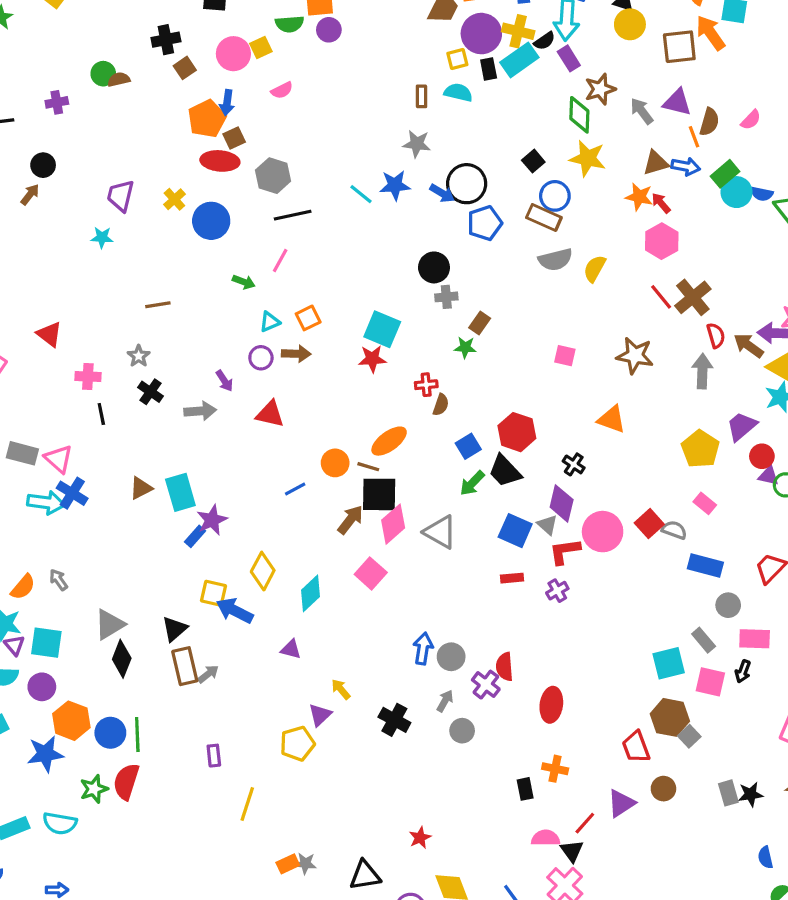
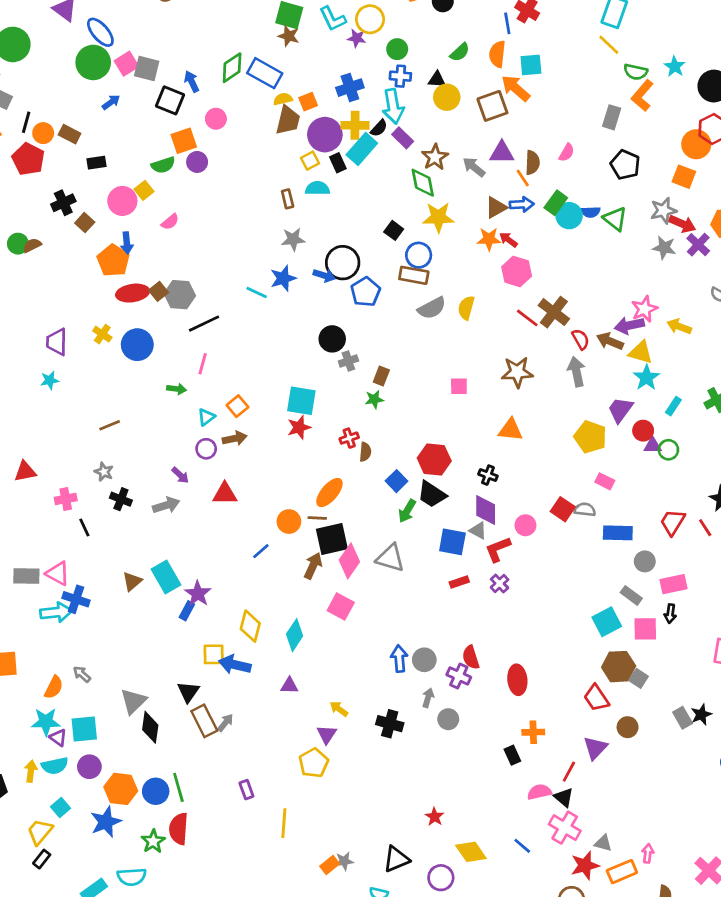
brown square: (234, 138) -> (159, 291), moved
red triangle: (49, 334) -> (25, 471), turned -35
pink circle: (603, 532) -> (525, 525), size x0.6

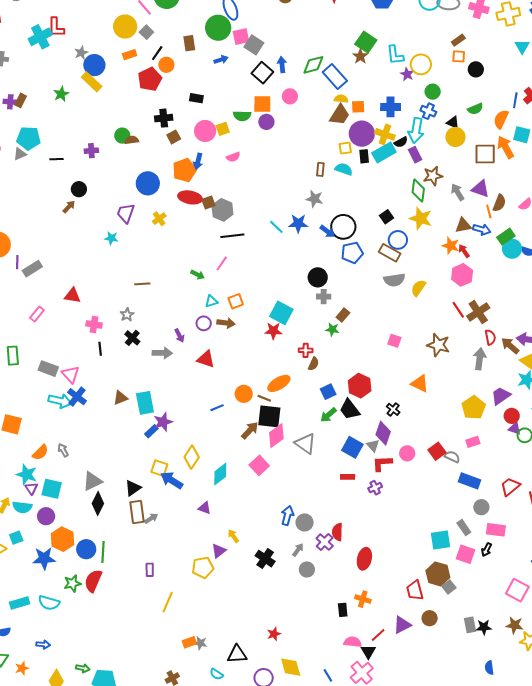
brown rectangle: (70, 134) -> (189, 43), moved, turned 35
blue circle: (137, 345) -> (148, 183), moved
pink rectangle: (605, 481) -> (473, 442), turned -64

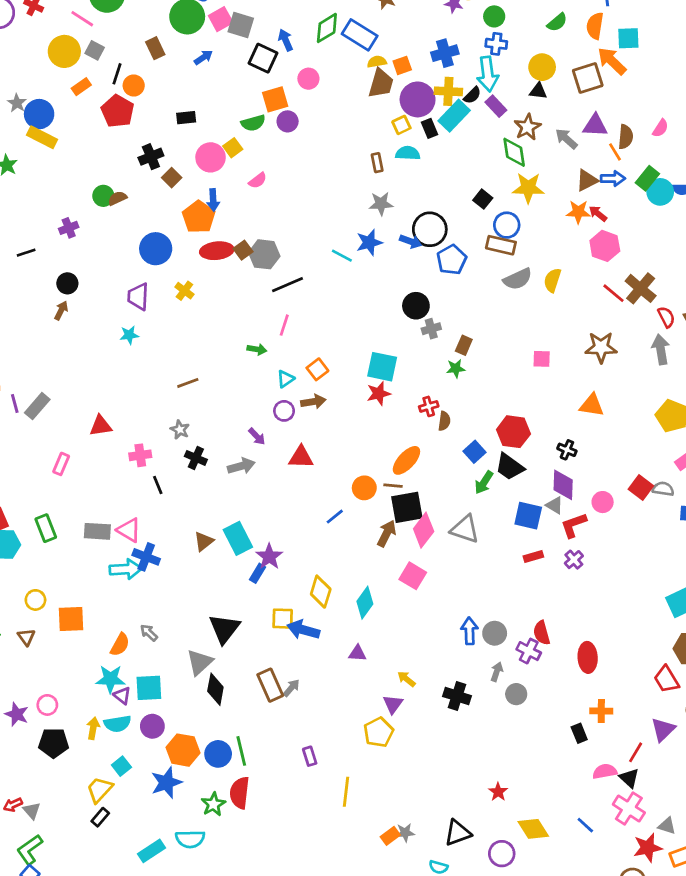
black triangle: (453, 122) -> (538, 91), moved
black triangle: (133, 488) -> (224, 629), moved, size x1.4

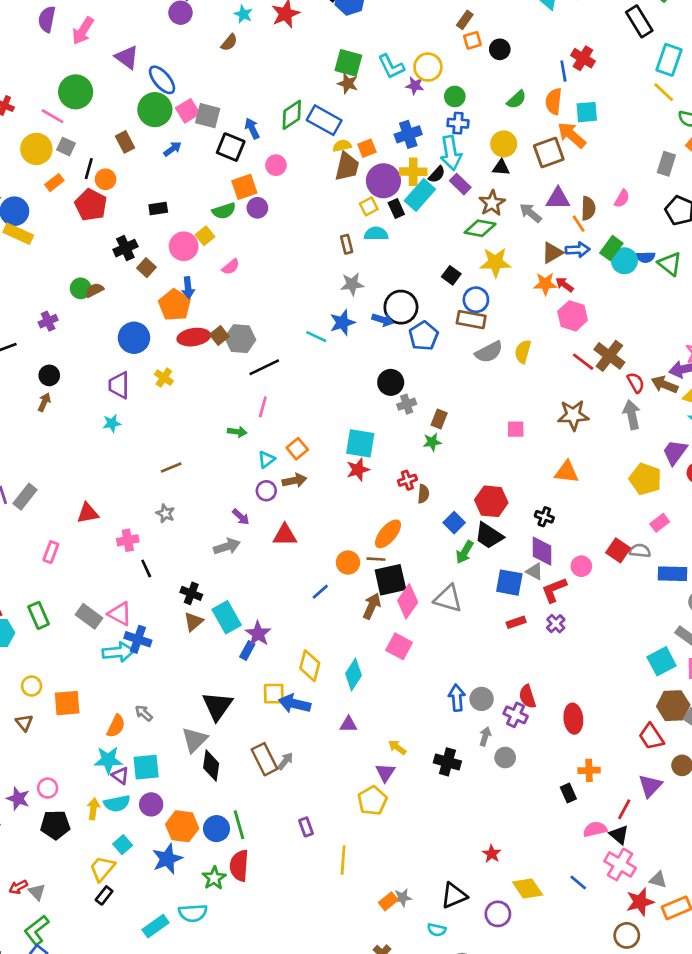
green diamond: (514, 152) -> (480, 228), turned -68
black cross: (196, 458) -> (191, 593), moved
gray rectangle: (97, 531) -> (89, 616), turned 35

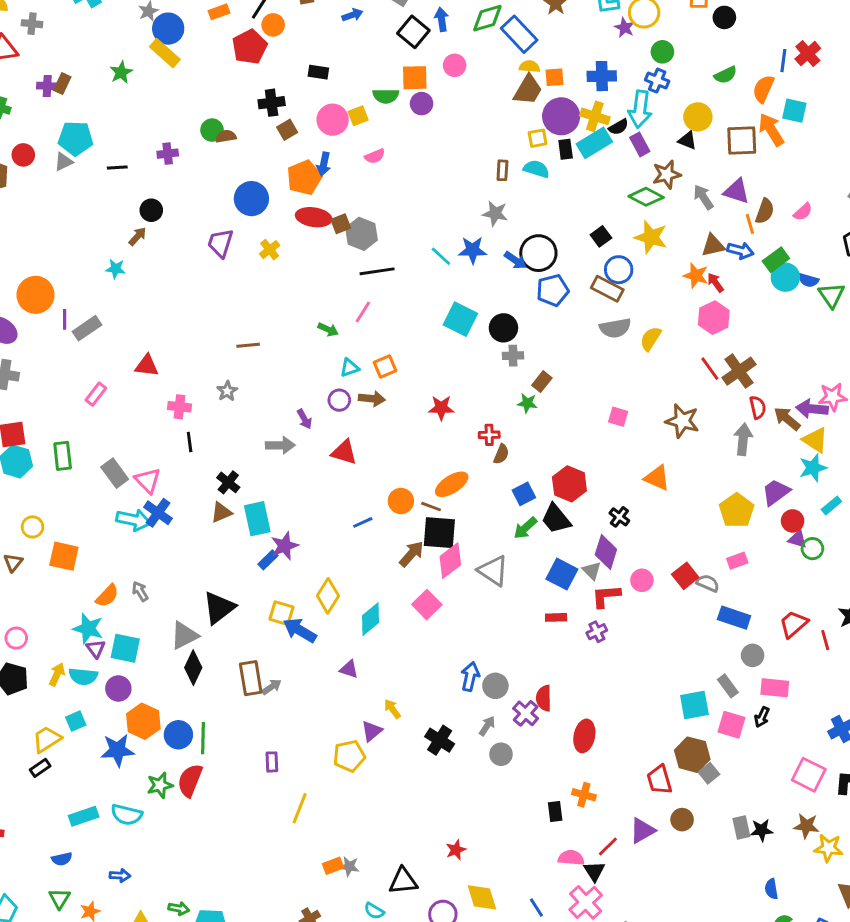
cyan star: (112, 423) -> (116, 269), moved
cyan square: (360, 443) -> (460, 319), moved

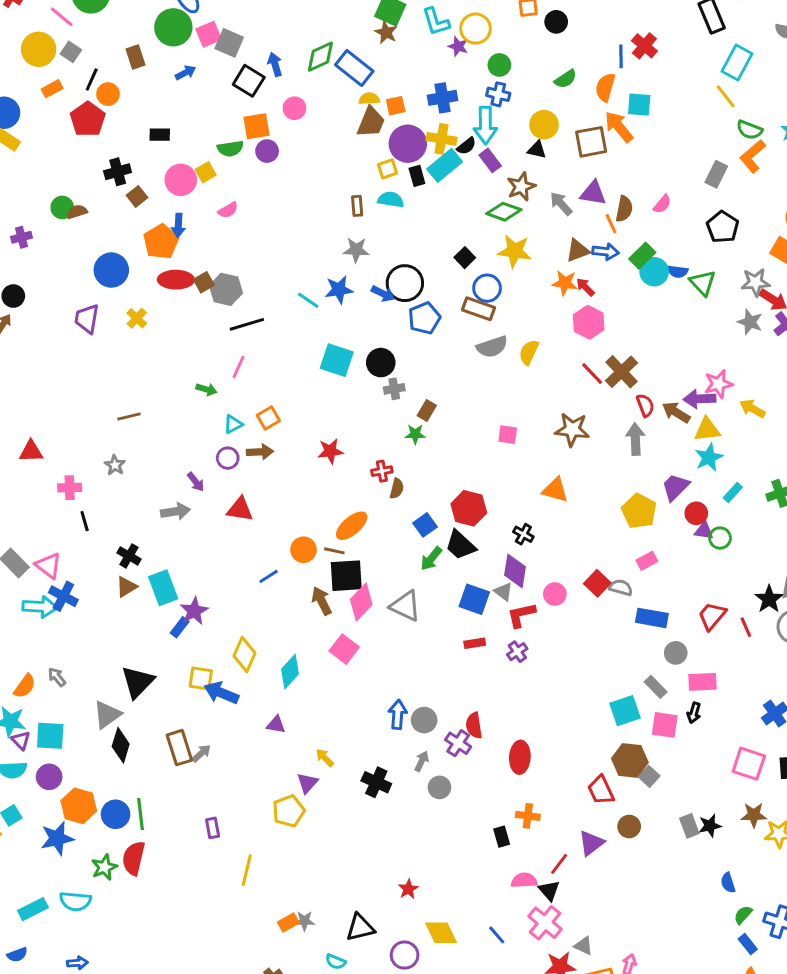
yellow triangle: (815, 440) -> (707, 430), turned -32
brown arrow: (411, 554) -> (322, 601), turned -60

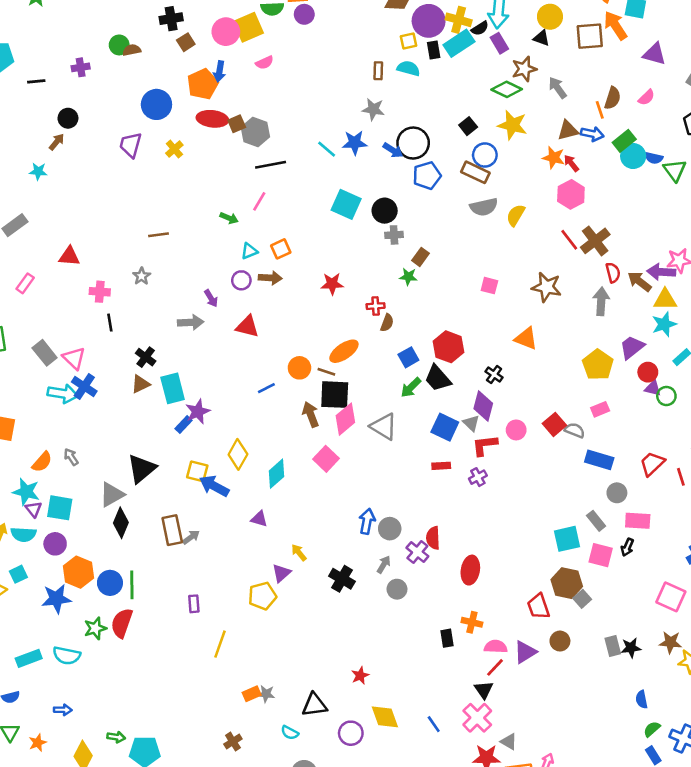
yellow square: (206, 172) -> (248, 27), size x1.6
purple triangle: (593, 193) -> (654, 54), moved
pink semicircle: (524, 880) -> (496, 647), moved

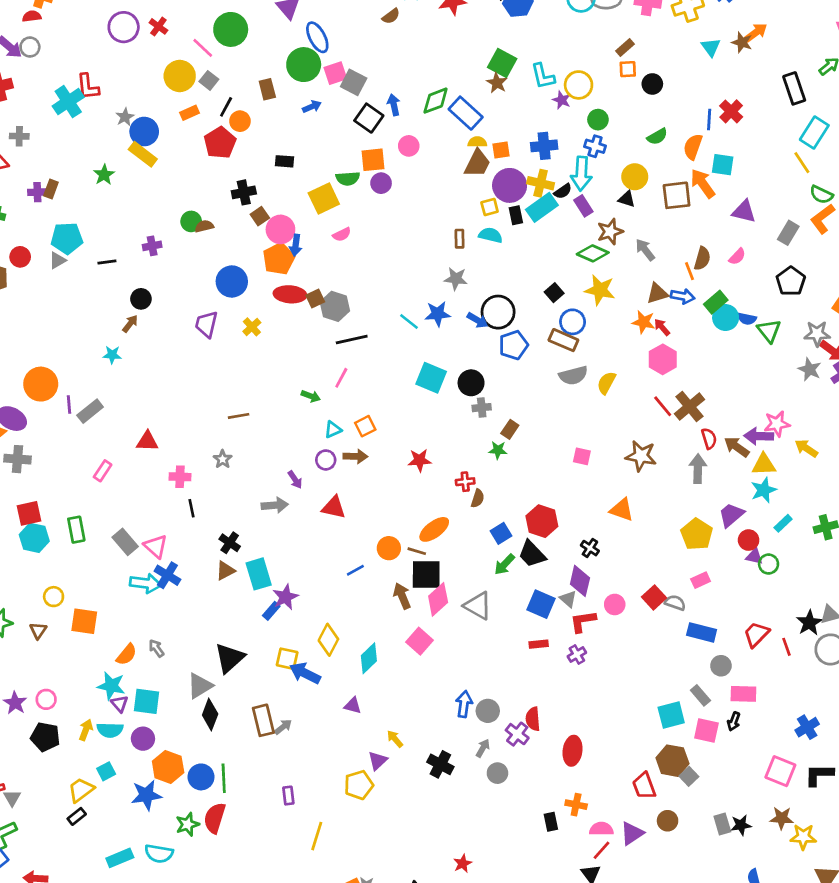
pink circle: (226, 32) -> (280, 229), moved

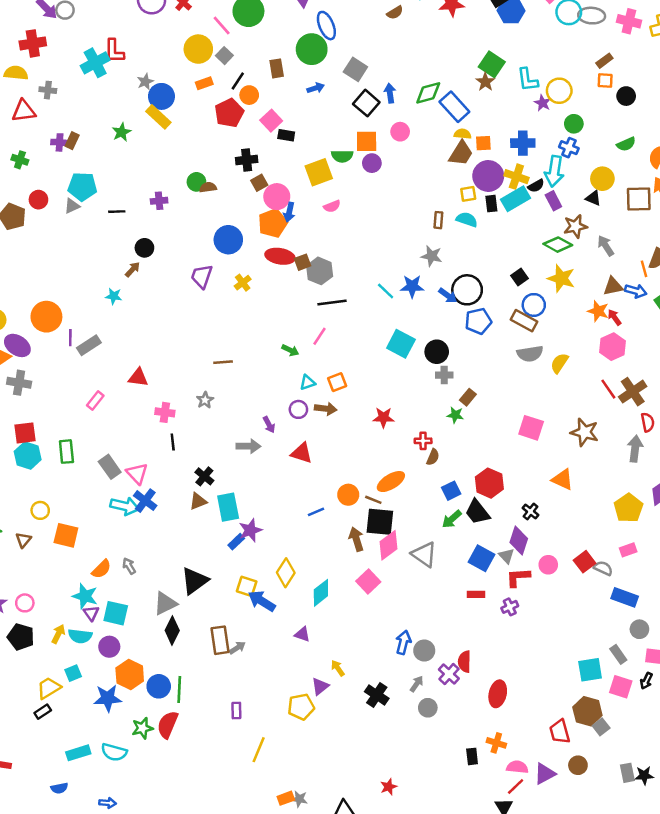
pink square: (335, 73) -> (271, 121), moved, turned -30
pink square: (582, 456) -> (531, 428), size x1.5

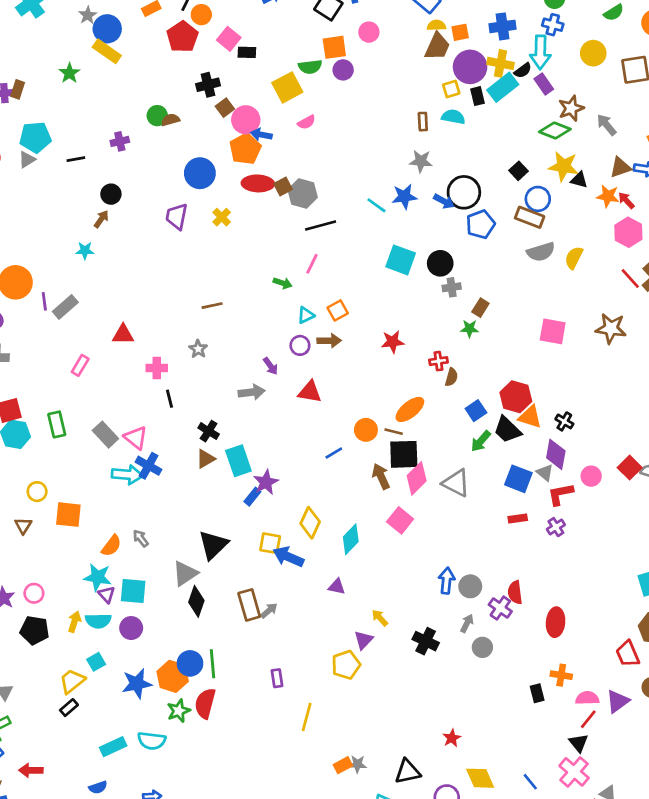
black triangle: (593, 198) -> (579, 180), moved
blue arrow: (289, 212) -> (261, 135), turned 96
orange triangle: (563, 479) -> (530, 417), moved
orange hexagon: (130, 674) -> (173, 676), moved

